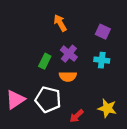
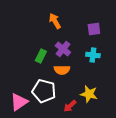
purple square: (103, 32) -> (94, 29), turned -32
pink triangle: (15, 100) -> (19, 102), moved
yellow star: (107, 108) -> (89, 94), moved

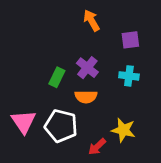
orange arrow: (55, 21) -> (92, 20), moved
pink triangle: (19, 102) -> (24, 122), moved, turned -30

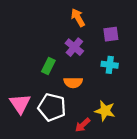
purple cross: (87, 68) -> (74, 47), moved

